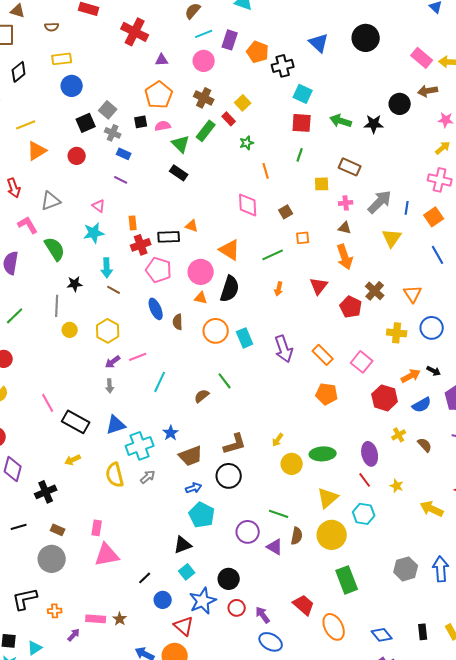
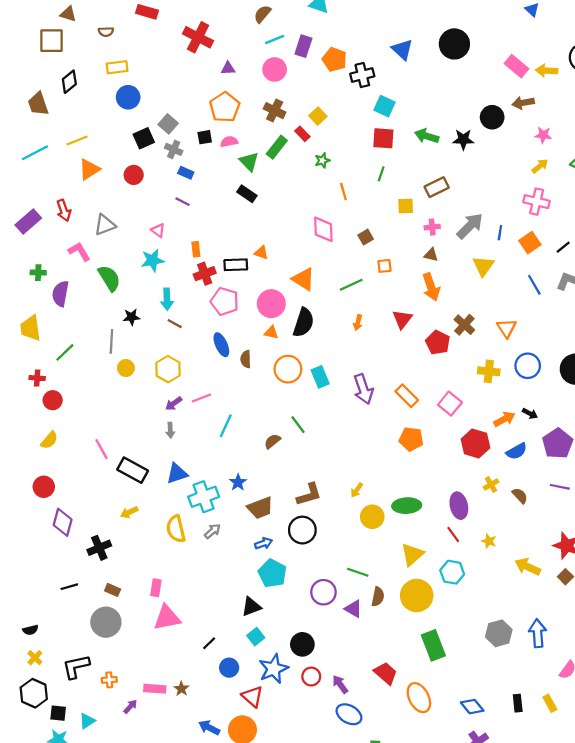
brown rectangle: (350, 167) -> (437, 187), turned -50

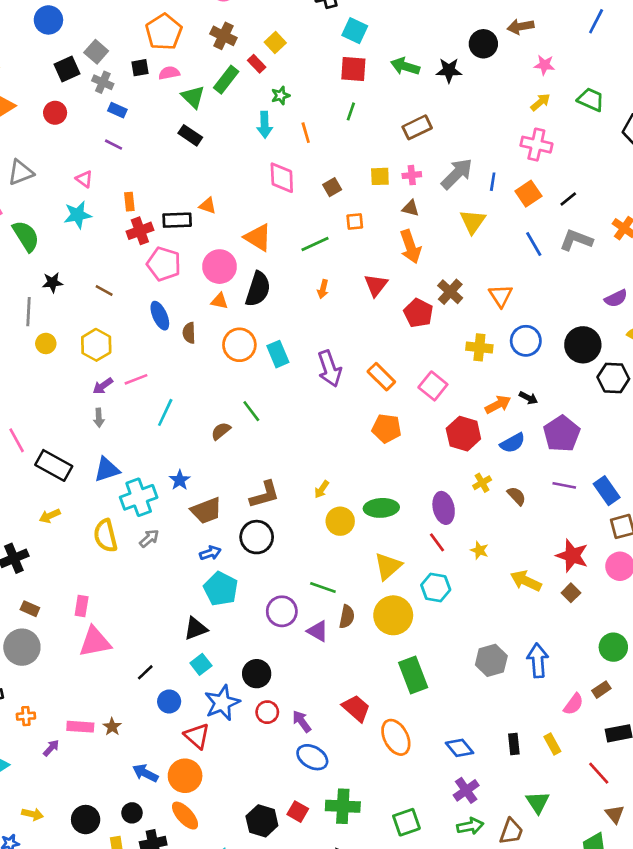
yellow square: (406, 206) -> (380, 176), moved
cyan arrow: (167, 299) -> (265, 125), moved

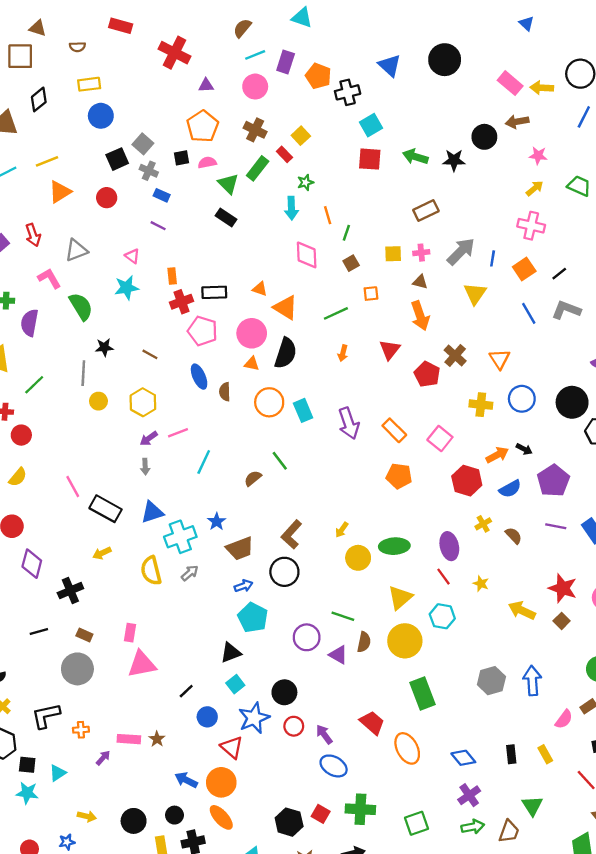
cyan square: (355, 31) -> (371, 125), turned 35
green line: (351, 111) -> (346, 233), moved
orange triangle: (208, 206) -> (260, 289), moved
brown L-shape: (265, 495) -> (291, 534), turned 148

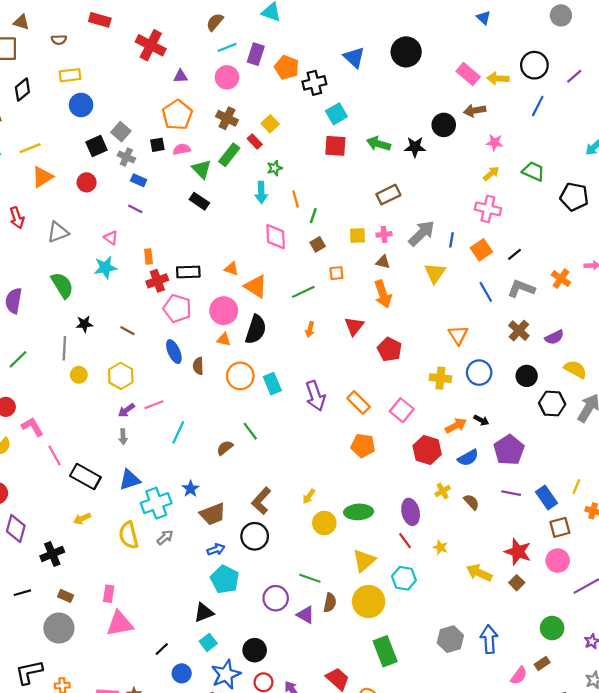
pink L-shape: (49, 278) -> (32, 427), moved
brown cross: (455, 356) -> (519, 331), moved
black circle: (572, 402) -> (527, 376), size x0.7

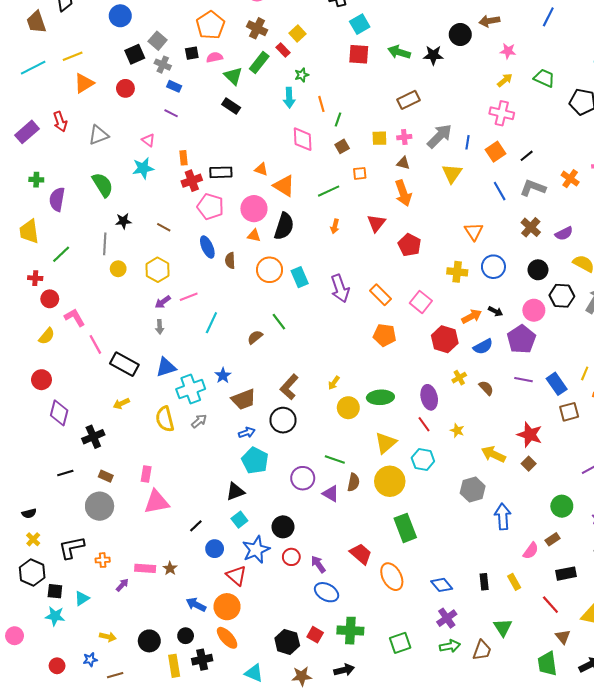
pink circle: (558, 561) -> (534, 310), moved
gray hexagon: (450, 639) -> (473, 490), moved

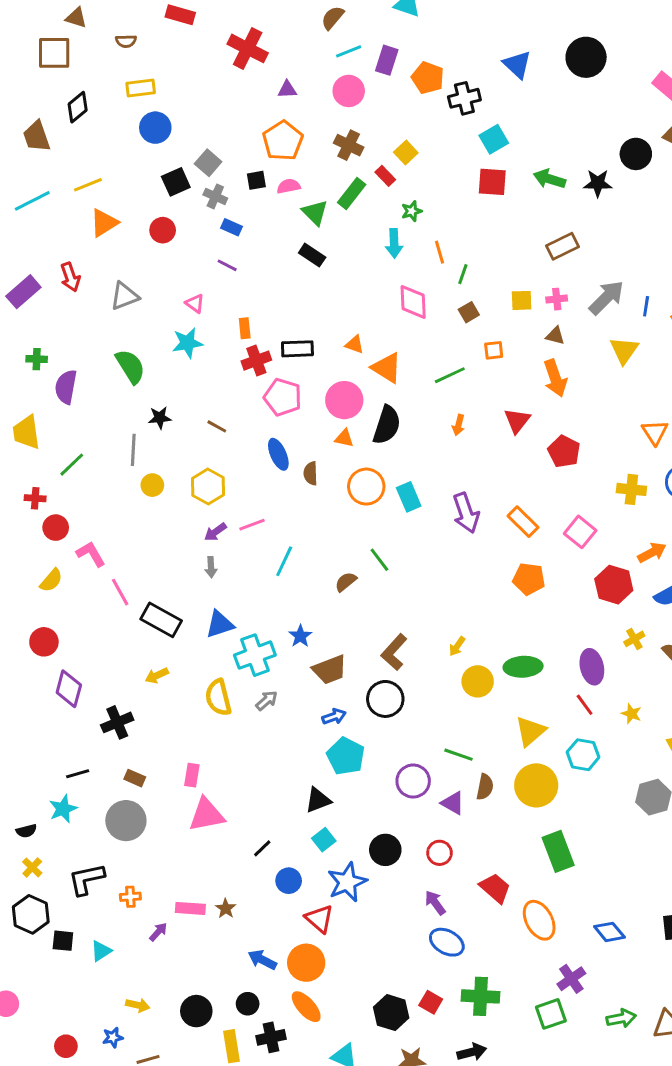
red circle: (291, 557) -> (440, 853), moved
cyan star: (55, 616) -> (63, 809), moved, turned -30
purple cross: (447, 618) -> (571, 979), moved

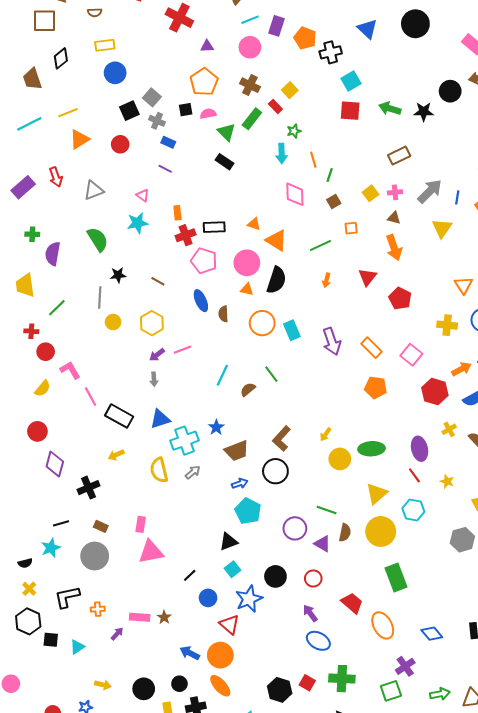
yellow square: (522, 300) -> (370, 193), turned -35
cyan line: (284, 561) -> (222, 375), moved

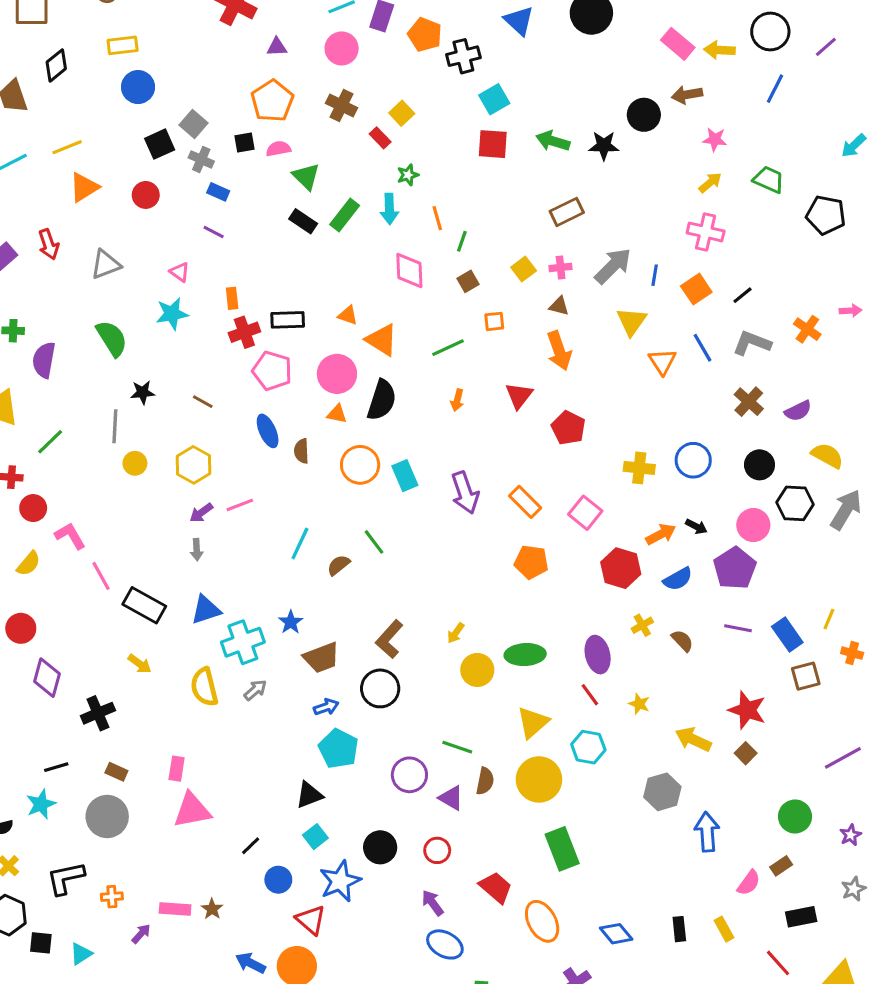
green rectangle: (252, 119) -> (345, 215), moved
orange triangle: (463, 285) -> (662, 362), moved
yellow arrow: (116, 455) -> (140, 664), turned -119

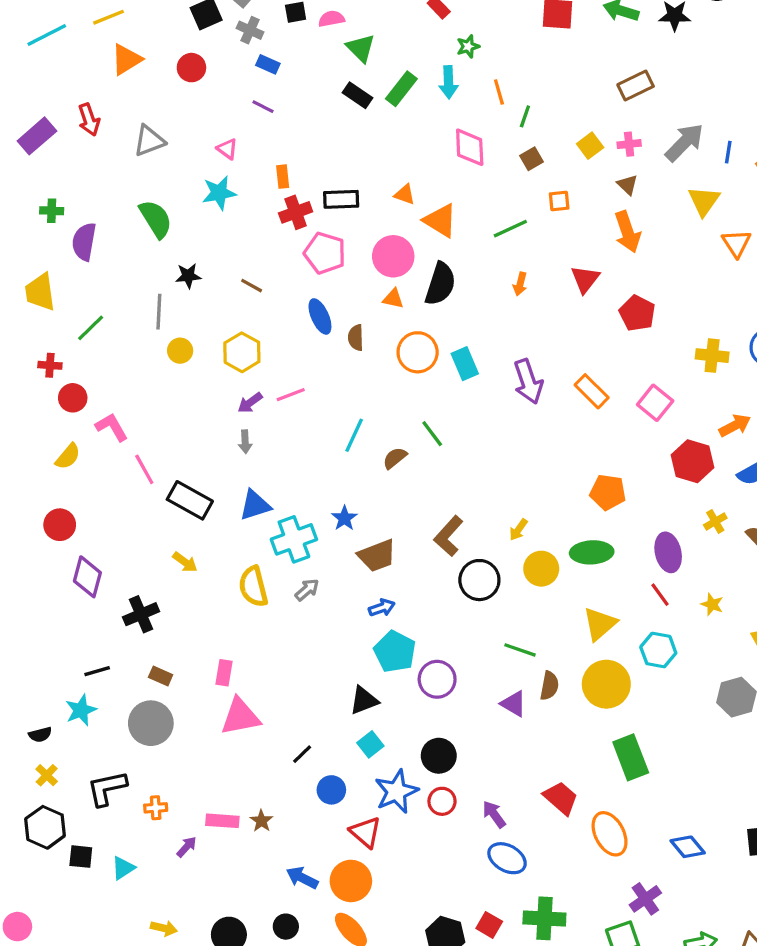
brown triangle: (559, 306) -> (627, 185), turned 30
orange pentagon: (531, 562) -> (608, 492), moved
black circle: (380, 688) -> (479, 580), moved
purple circle: (409, 775) -> (437, 679), moved
red circle: (437, 850) -> (442, 801), moved

